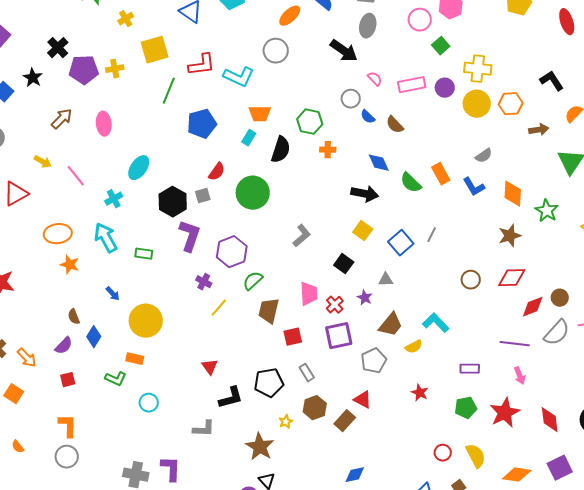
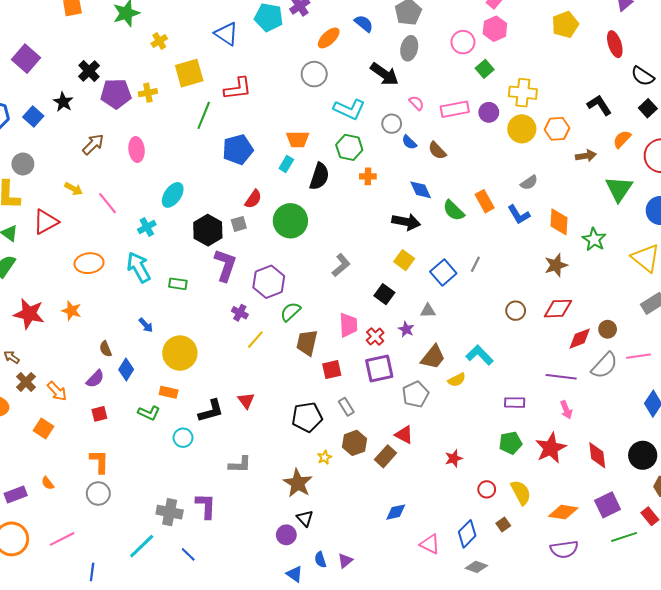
cyan L-shape: (239, 77) -> (349, 109), moved
orange star: (70, 265) -> (71, 311), moved
red star: (420, 393) -> (454, 458), moved, turned 30
black L-shape: (231, 398) -> (211, 411), moved

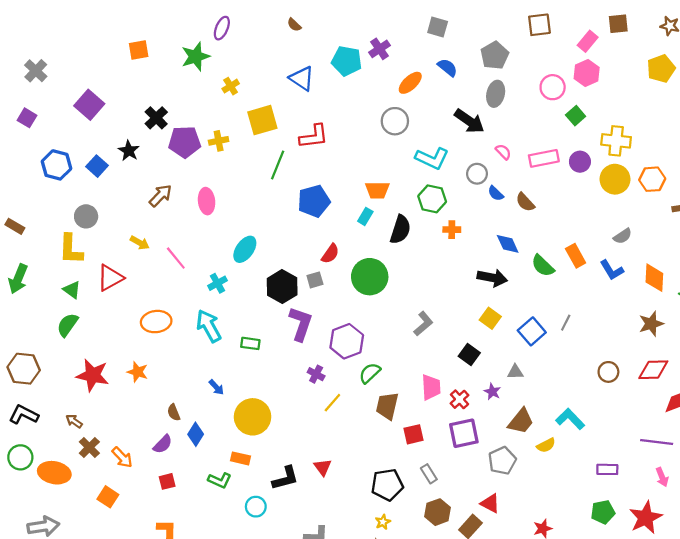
yellow star: (325, 457) -> (383, 522), moved

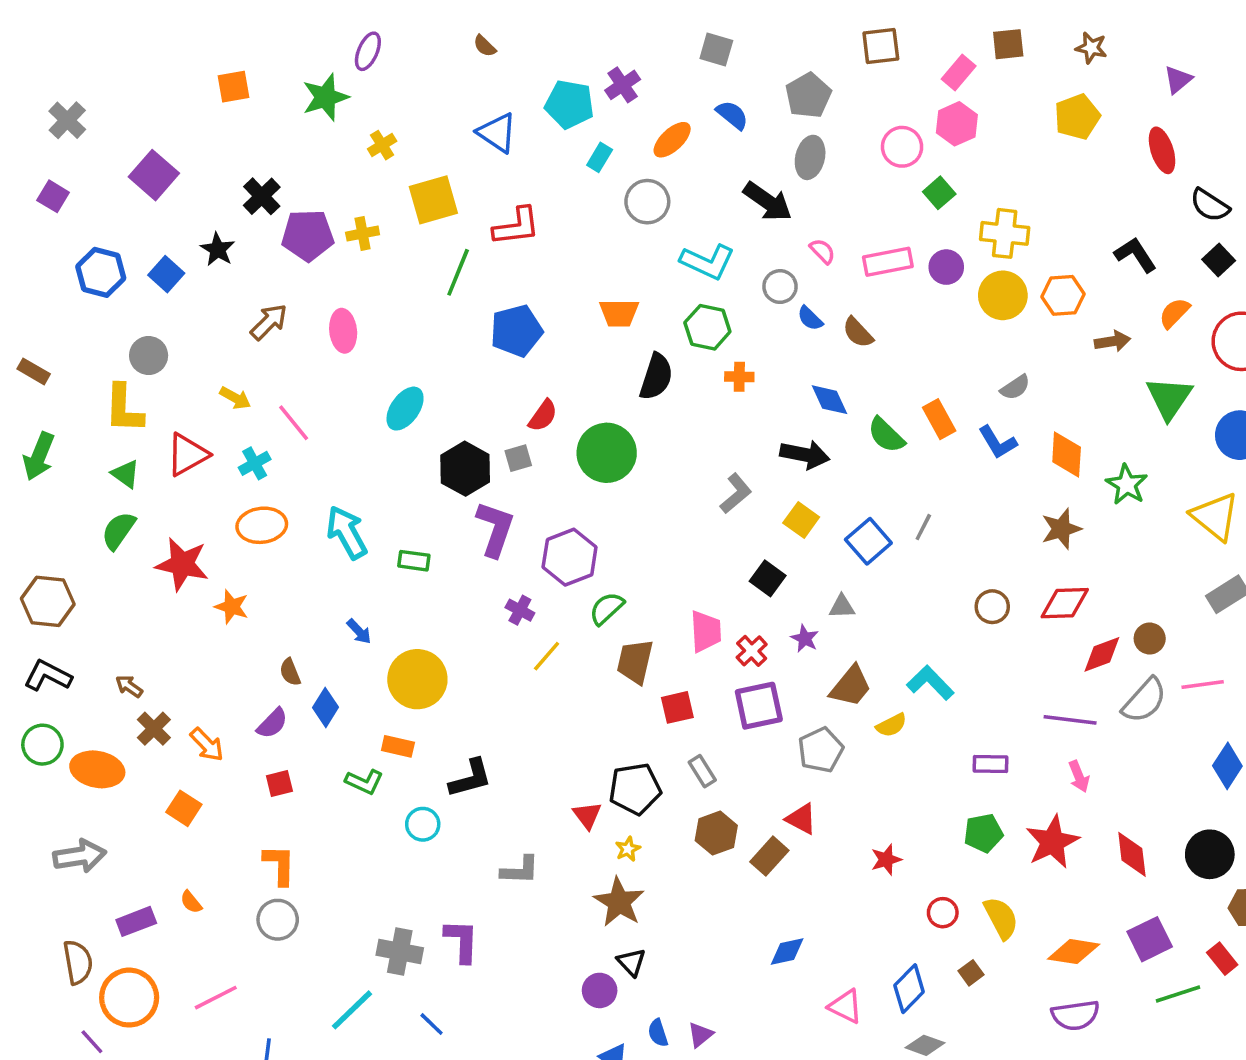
cyan rectangle: (365, 216) -> (600, 157), moved
cyan cross: (217, 283) -> (255, 463), moved
gray L-shape: (423, 324) -> (736, 493), moved
red star: (93, 375) -> (182, 564), moved
red triangle: (323, 467) -> (587, 815), moved

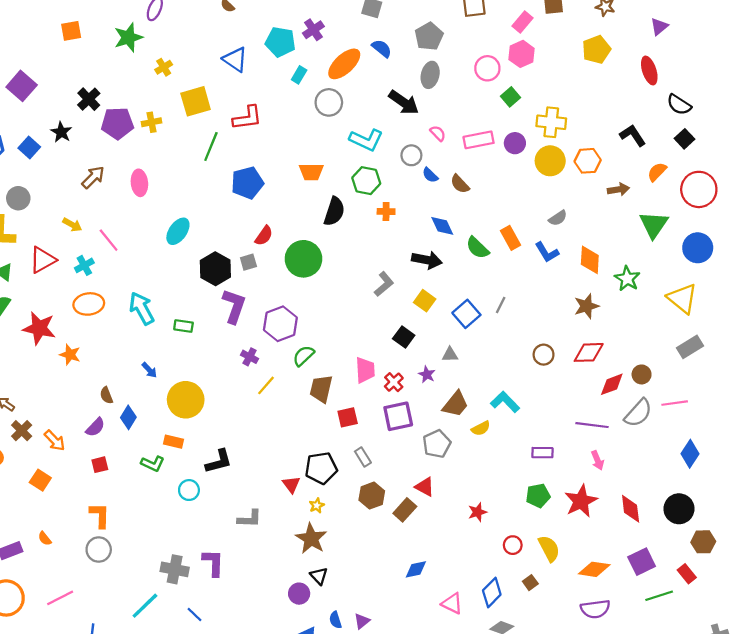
orange ellipse: (672, 140) -> (344, 64), size x1.4

